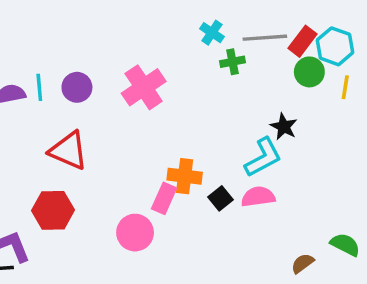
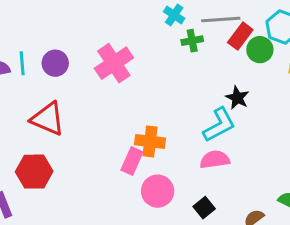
red rectangle: (303, 41) -> (240, 36), moved
black square: (220, 198) -> (204, 208), moved
pink circle: (135, 233) -> (158, 191), moved

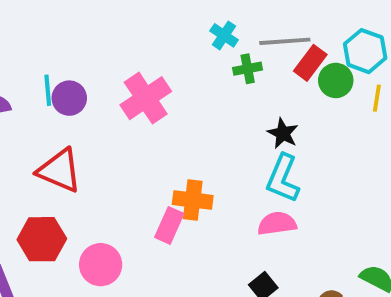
cyan line: (22, 63) -> (48, 90), moved
black star: (237, 98) -> (283, 133), moved
cyan L-shape: (219, 125) -> (283, 178), turned 141
pink circle: (158, 191) -> (101, 265), moved

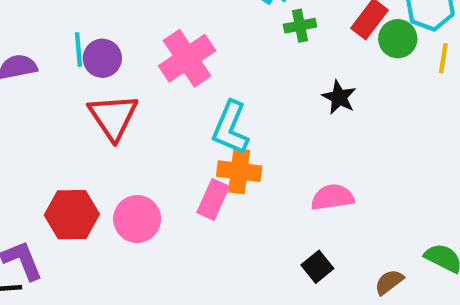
red triangle: (59, 171) -> (113, 117), moved, turned 33
cyan L-shape: (283, 178) -> (230, 128), moved
pink circle: (101, 265) -> (137, 219), moved

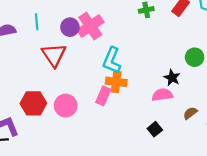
green circle: (398, 39) -> (195, 57), moved
purple circle: (102, 58) -> (70, 27), moved
black star: (339, 97) -> (172, 78), moved
brown semicircle: (389, 282) -> (190, 113), moved

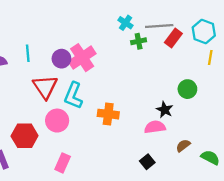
cyan L-shape: (112, 60) -> (73, 96), moved
pink rectangle: (103, 96) -> (63, 163), moved
pink circle: (66, 106) -> (57, 121), moved

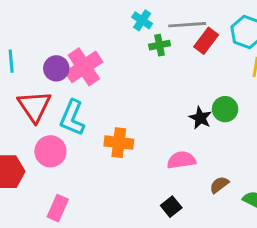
black star: (165, 110) -> (200, 118), moved

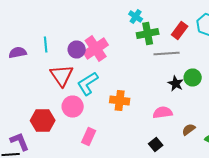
gray line: (187, 25) -> (167, 54), moved
green cross: (160, 45) -> (148, 34), size x1.5
cyan L-shape: (72, 118) -> (88, 84), turned 35
pink rectangle: (58, 208) -> (89, 136), moved

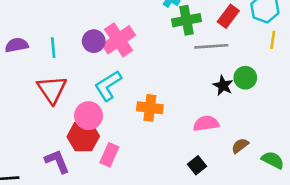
cyan line: (46, 44) -> (53, 48), moved
red triangle: (62, 76) -> (52, 89), moved
red hexagon: (43, 120) -> (83, 137), moved
purple L-shape: (20, 142) -> (57, 161), moved

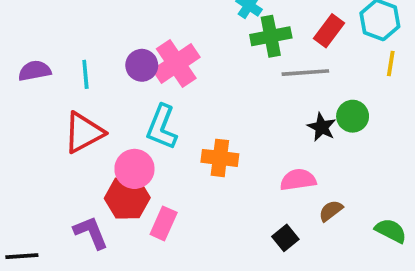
cyan L-shape: (108, 86) -> (162, 127), turned -36
red triangle: (52, 89) -> (84, 133), turned 36
brown semicircle: (240, 146) -> (331, 211), moved

